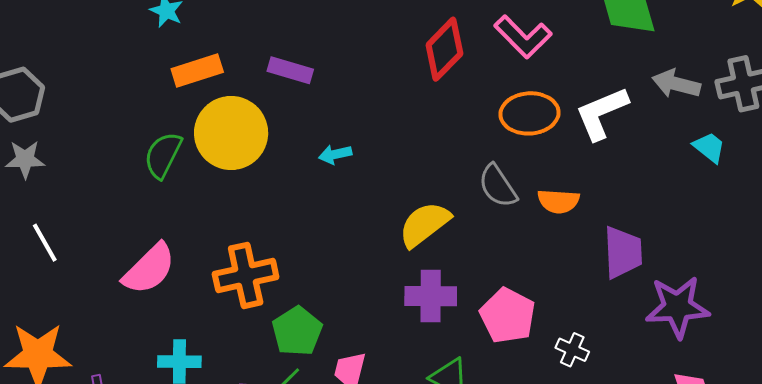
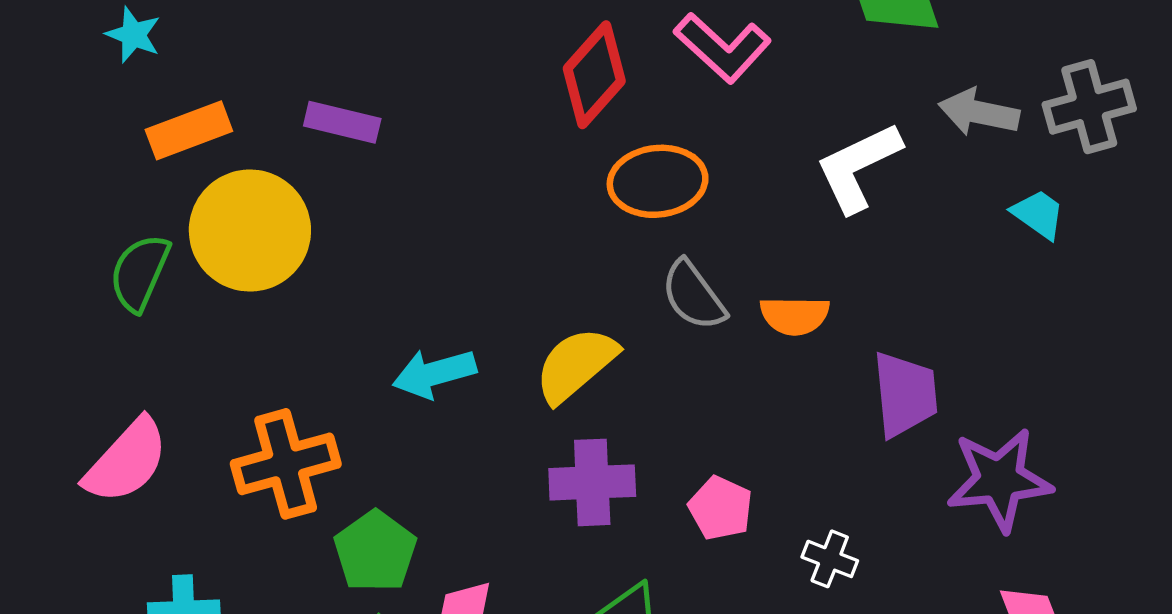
orange ellipse: (529, 113) -> (658, 181), moved
cyan arrow: (335, 154) -> (434, 373), moved, size x1.5
pink pentagon: (508, 316) -> (721, 508), size x0.7

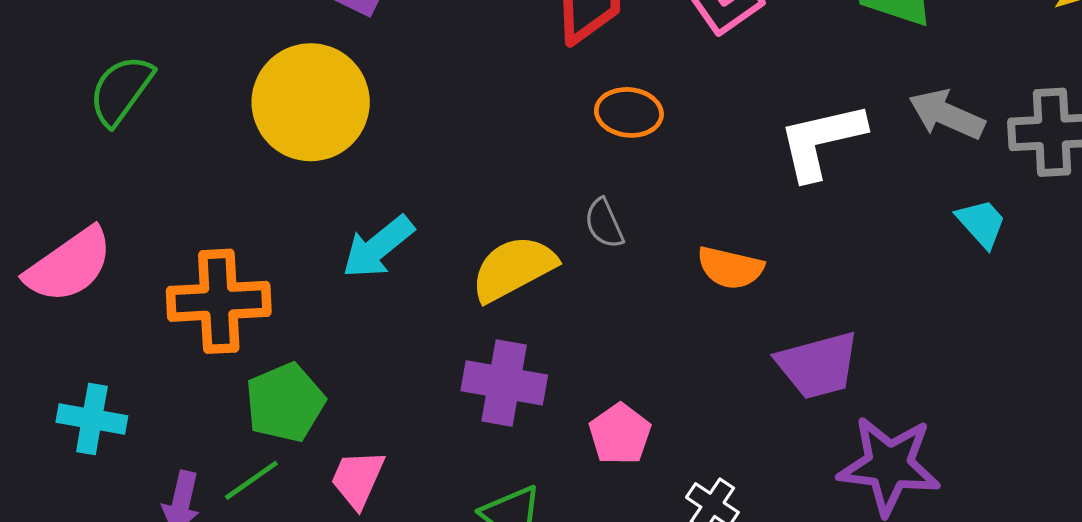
orange ellipse: (658, 181) -> (629, 112), size x0.7
yellow circle: (250, 231) -> (311, 102), moved
gray semicircle: (693, 295) -> (604, 223), moved, size x0.7
cyan arrow: (434, 373) -> (378, 247), turned -36
purple trapezoid: (905, 394) -> (818, 365), turned 68

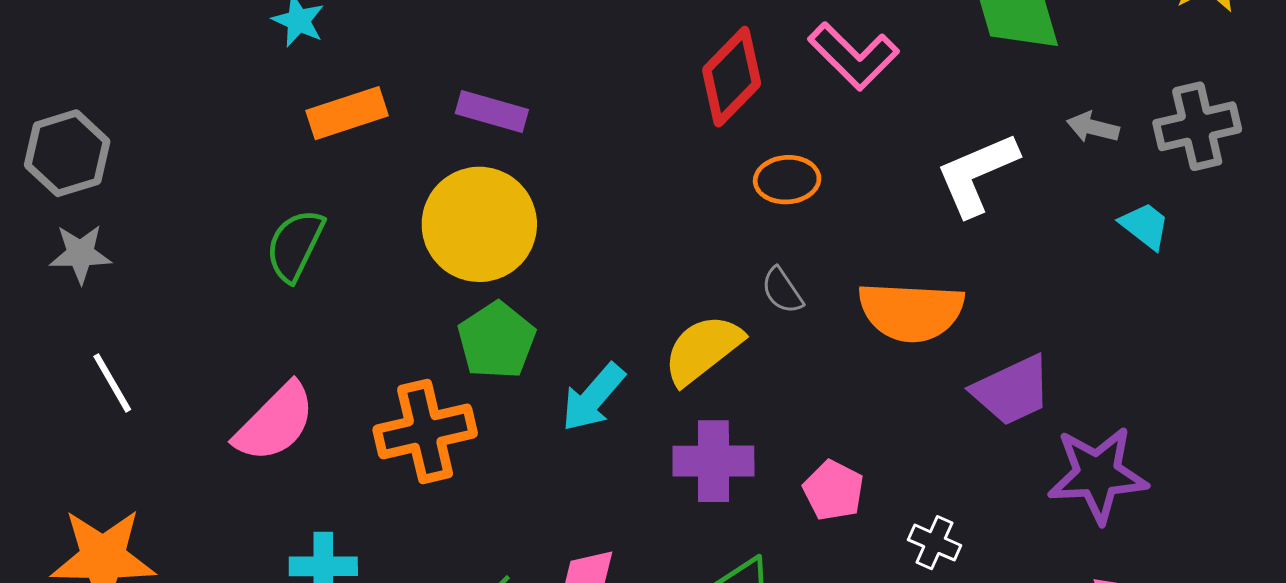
gray arrow: (947, 114) -> (1093, 127), size x0.7
cyan arrow: (378, 247) -> (593, 397), moved
orange semicircle: (730, 268) -> (911, 312), size x1.6
green pentagon: (285, 403) -> (497, 340), moved

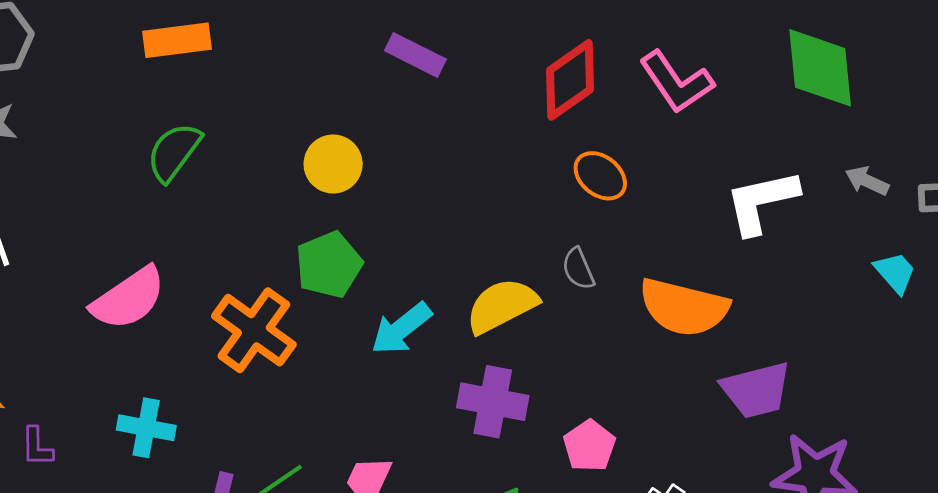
purple rectangle: (492, 111) -> (415, 55), moved
orange rectangle: (347, 113) -> (177, 40), moved
orange ellipse: (787, 180) -> (600, 176), turned 32
yellow circle: (479, 224) -> (333, 164), size x0.6
orange cross: (425, 431) -> (254, 330), turned 38

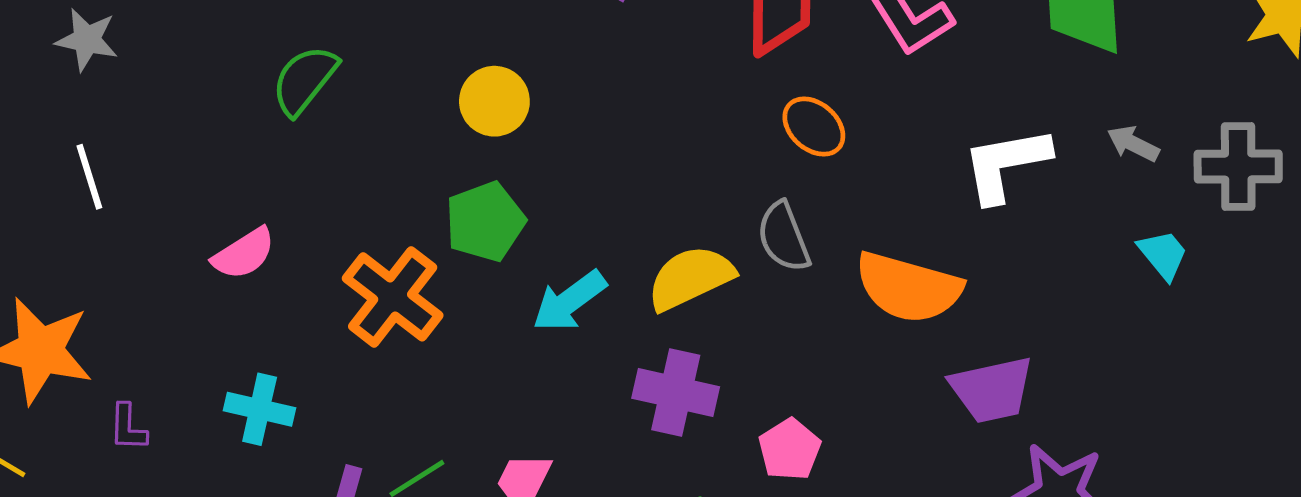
gray semicircle: (578, 269) -> (784, 237), size x1.4
pink semicircle: (129, 298) -> (244, 254), size x0.7

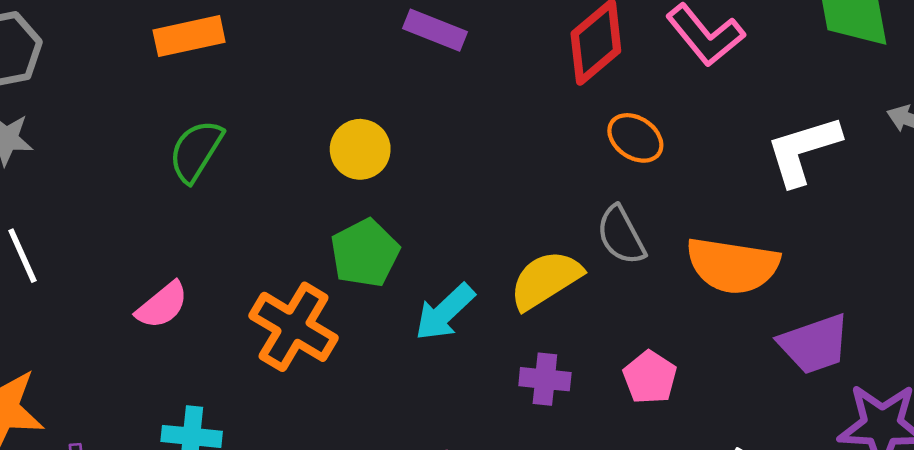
purple cross: (676, 393) -> (545, 379), size x0.7
pink pentagon: (790, 449) -> (650, 377), moved

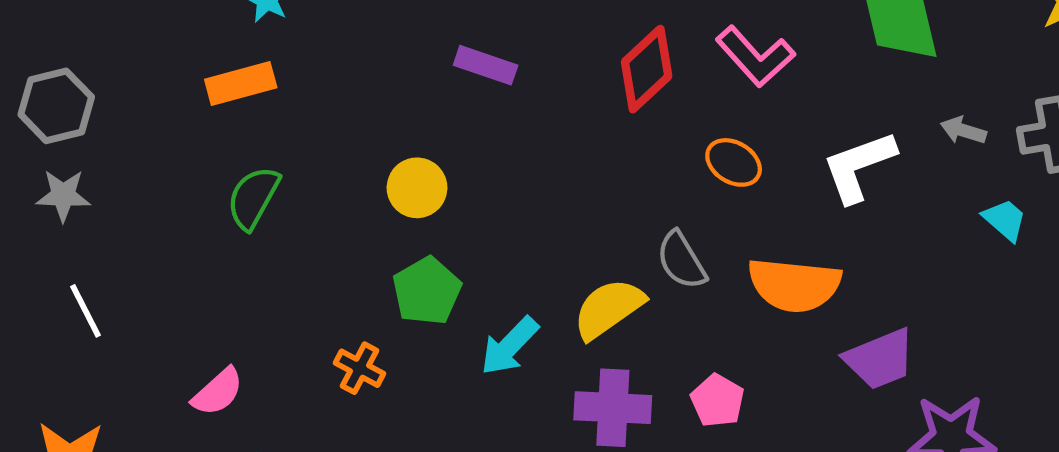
orange ellipse: (635, 138) -> (734, 162), moved
pink semicircle: (162, 305) -> (218, 392), moved
orange cross: (294, 327) -> (360, 368), size x0.6
purple cross: (545, 379) -> (613, 408), size x1.5

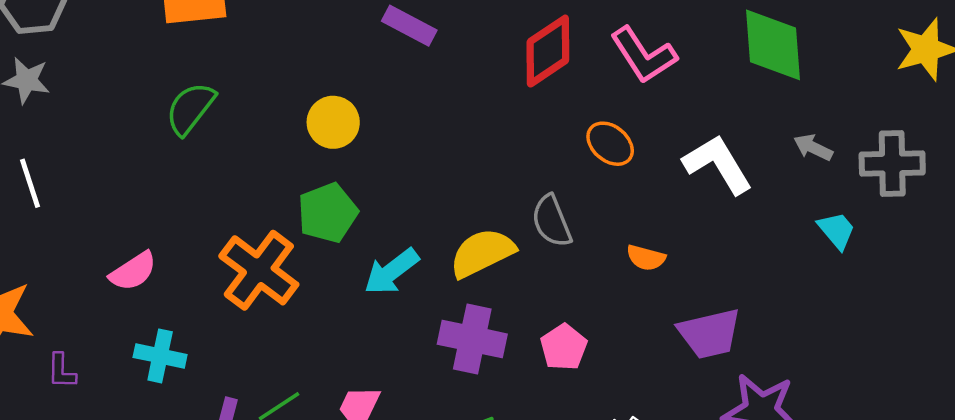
white L-shape: (859, 166) -> (718, 164), turned 70
orange semicircle: (794, 285) -> (646, 258), size x0.5
orange cross: (360, 368) -> (259, 270), size x1.8

